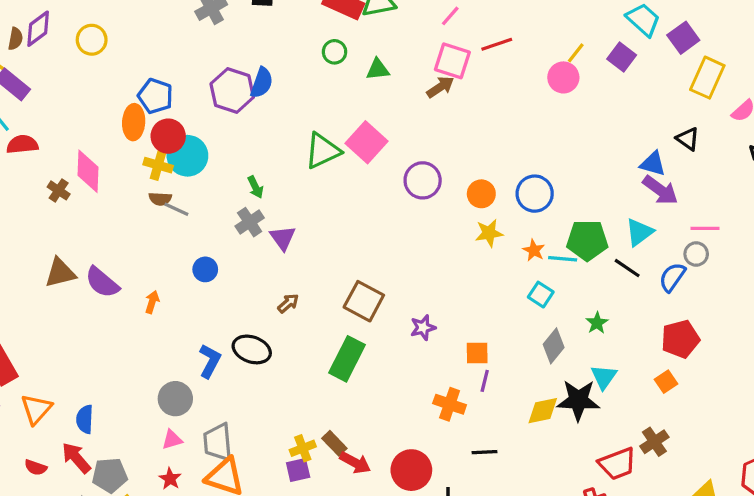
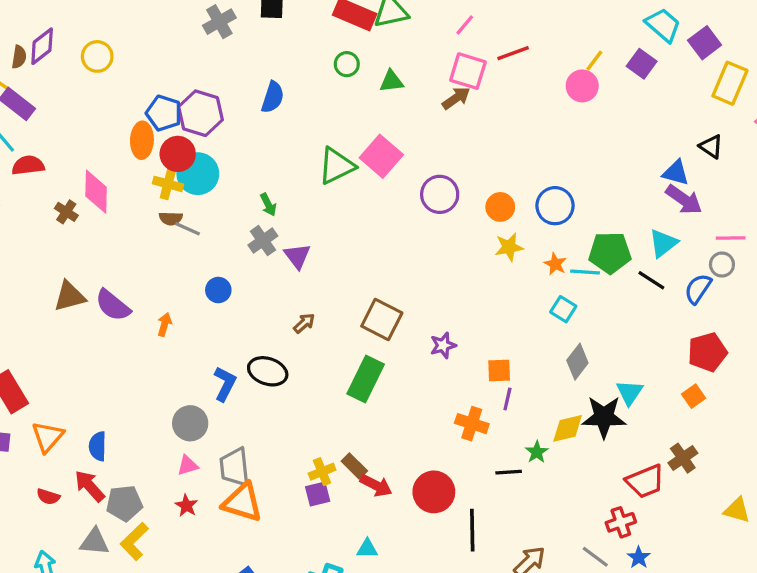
purple hexagon: (232, 91) -> (200, 113), moved
green star: (597, 323) -> (537, 452), moved

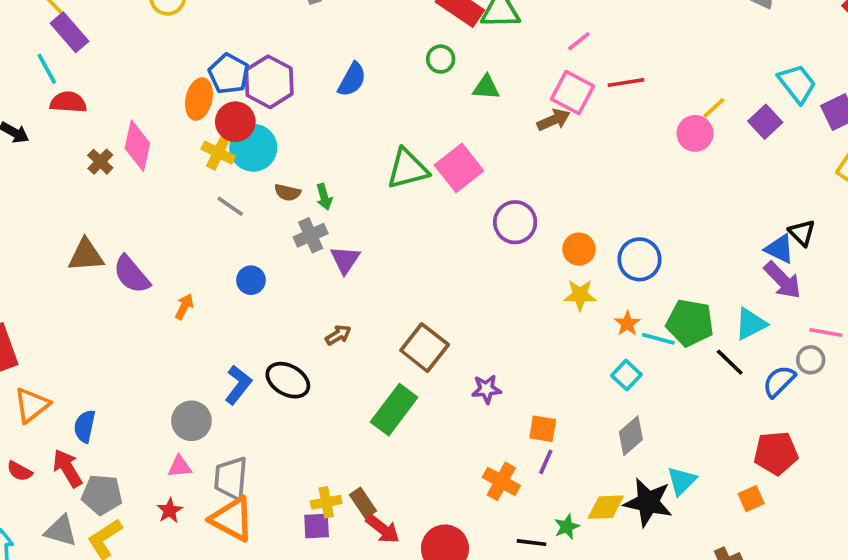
black triangle: (711, 146) -> (802, 233), moved
brown semicircle: (171, 218) -> (287, 192), moved

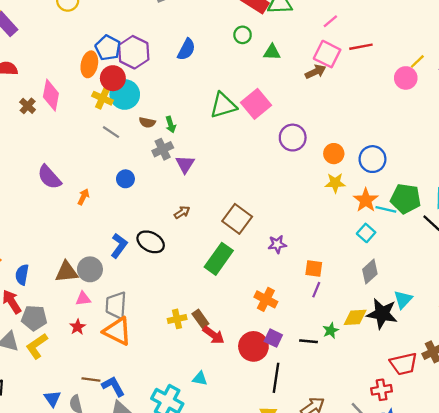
brown triangle: (86, 255) -> (67, 272), moved
orange star: (627, 324) -> (366, 200), size x1.5
orange cross: (501, 481) -> (266, 299), moved
purple square: (317, 526) -> (273, 338), moved, turned 30

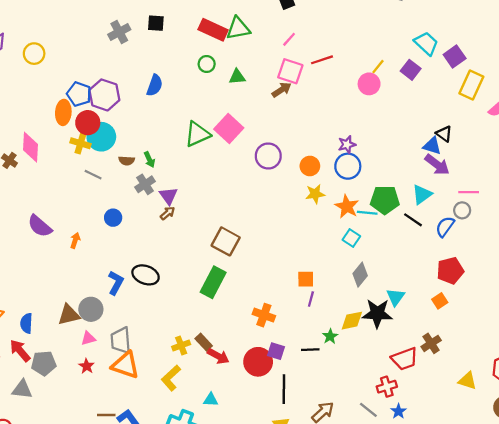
brown arrow: (182, 212) -> (168, 213), moved
purple star: (277, 244) -> (347, 145), moved
yellow L-shape: (37, 346) -> (171, 378), moved

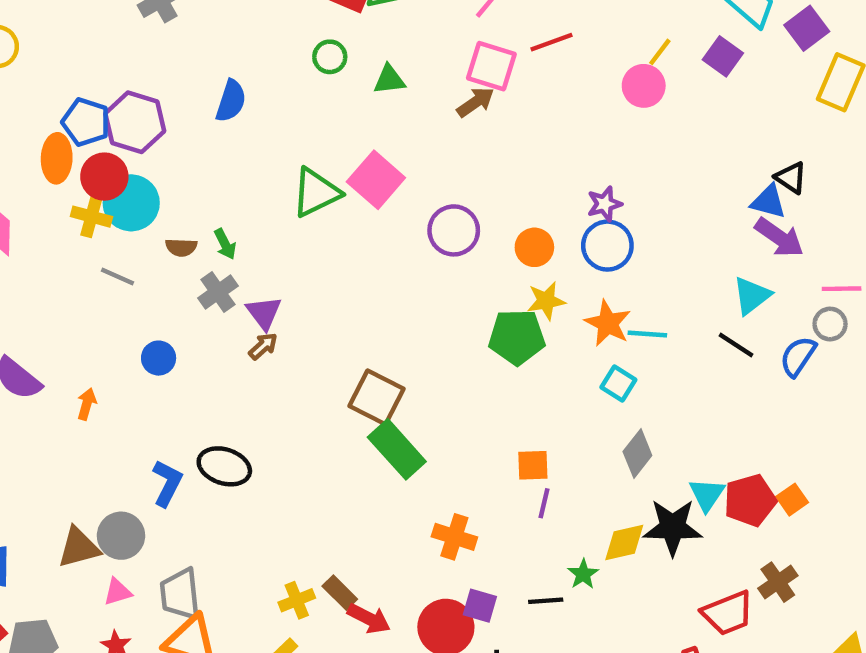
green pentagon: (385, 200) -> (517, 337), moved
red pentagon: (450, 271) -> (750, 500), moved
green rectangle: (213, 282) -> (397, 449), moved, turned -68

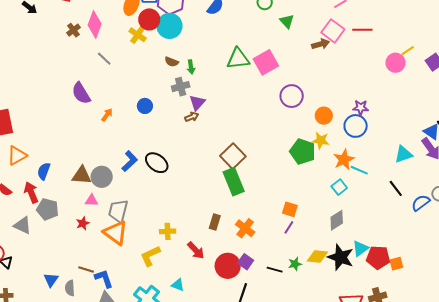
green triangle: (389, 80) -> (287, 21), turned 35
cyan circle: (131, 203) -> (169, 26), moved
gray line: (117, 276) -> (104, 59), moved
cyan triangle: (752, 296) -> (403, 154), moved
brown rectangle: (340, 593) -> (215, 222), moved, turned 42

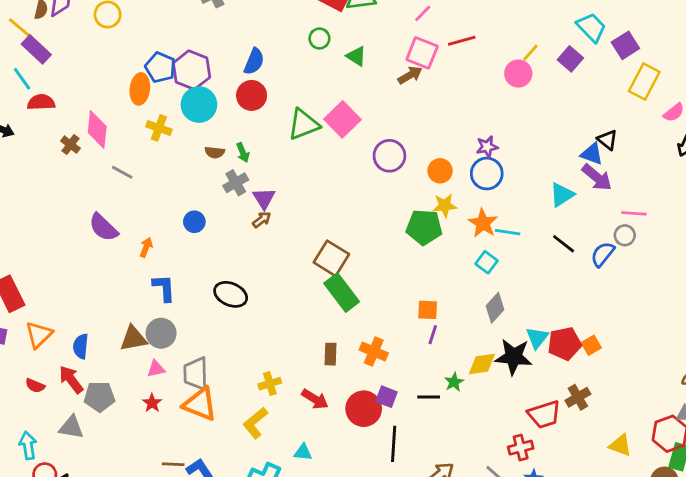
red circle: (149, 19) -> (252, 95), moved
blue L-shape: (130, 161) -> (164, 288), moved, turned -35

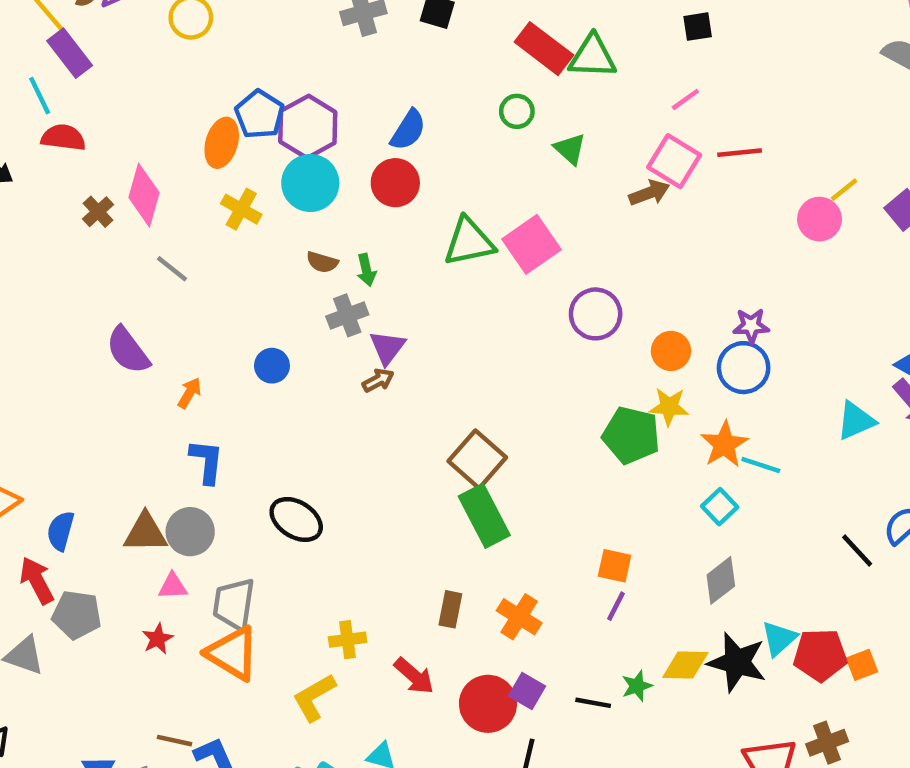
black line: (564, 244) -> (857, 550), moved
black ellipse: (231, 294) -> (296, 519), moved

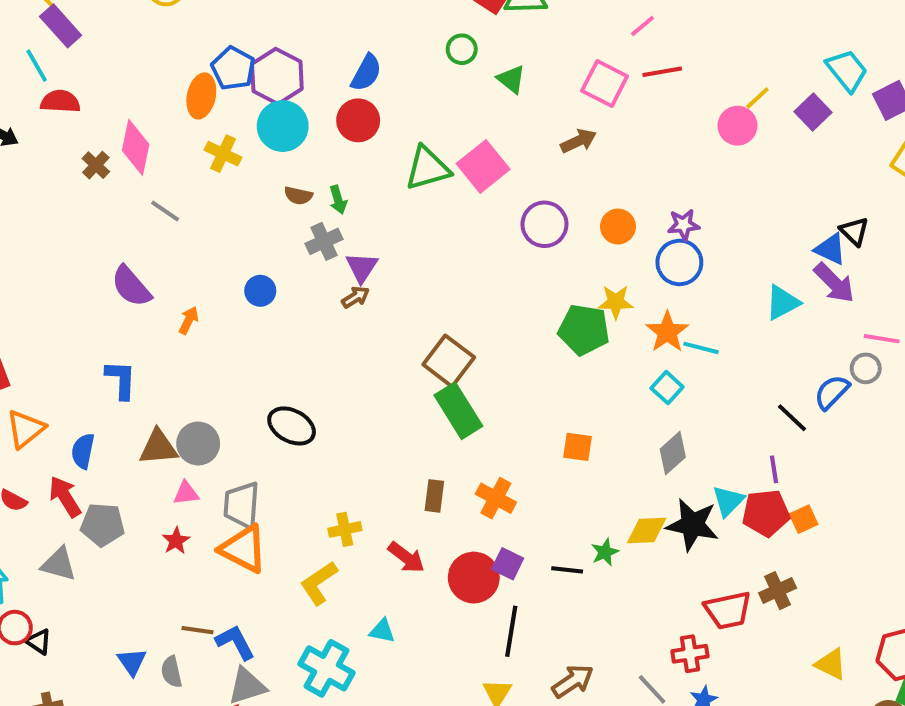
pink line: (685, 99) -> (642, 26), moved
brown arrow: (649, 193) -> (579, 141), moved
orange circle: (671, 351) -> (618, 227), moved
blue L-shape: (207, 461) -> (121, 380), moved
purple line: (616, 606) -> (774, 469), moved, turned -32

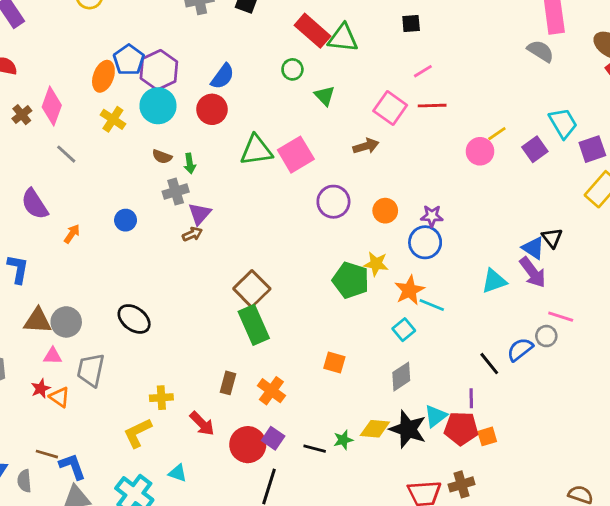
orange triangle: (243, 549) -> (60, 397), moved, size x0.6

